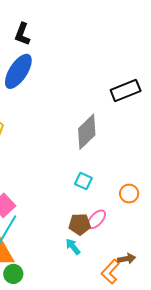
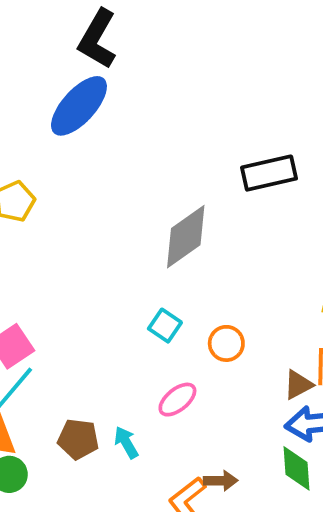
black L-shape: (22, 34) -> (97, 39), size x1.4
orange circle: (129, 194) -> (226, 343), moved
brown pentagon: (80, 224) -> (78, 439), moved

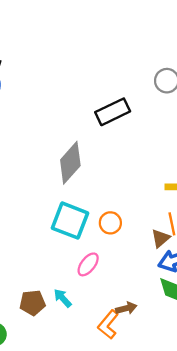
cyan square: (165, 326) -> (70, 221), size x1.8

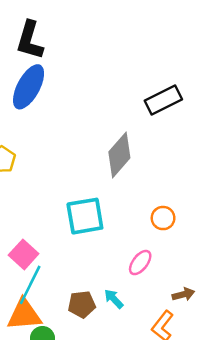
cyan square: (70, 221) -> (85, 216), moved, turned -30
brown arrow: (126, 308) -> (183, 294), moved

